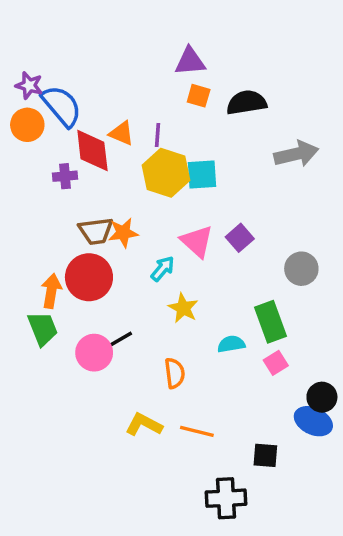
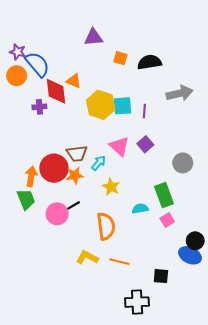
purple triangle: (190, 61) -> (93, 37), moved
purple line: (157, 135) -> (144, 111), moved
brown trapezoid: (96, 231) -> (77, 154), moved
orange star: (123, 233) -> (75, 175), moved
orange semicircle: (175, 373) -> (106, 226), size x1.5

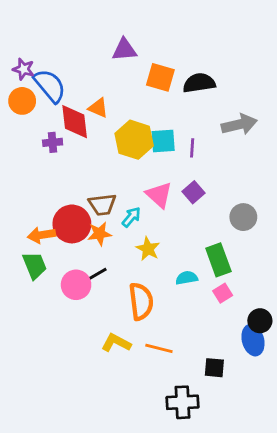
orange square: (120, 58) -> (160, 77), size x1.5
orange arrow: (31, 176) -> (41, 235), turned -108
blue ellipse: (190, 255) -> (253, 340), turned 50

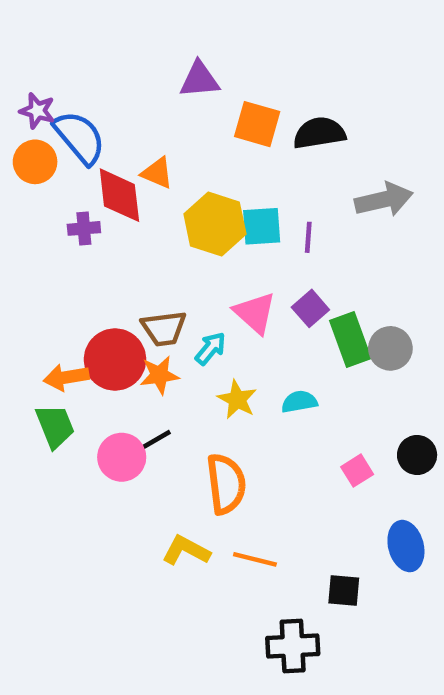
green rectangle: (218, 260) -> (350, 340), moved
cyan semicircle: (187, 278) -> (299, 402), moved
black circle: (260, 321) -> (417, 455), moved

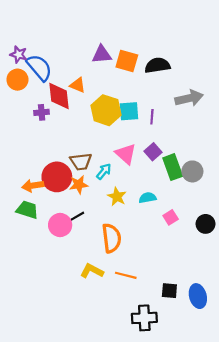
purple triangle: (199, 80) -> (102, 54), moved
green trapezoid: (55, 426) -> (27, 210), turned -50
pink square: (357, 471) -> (171, 217), moved
blue ellipse: (406, 546) -> (198, 296), moved

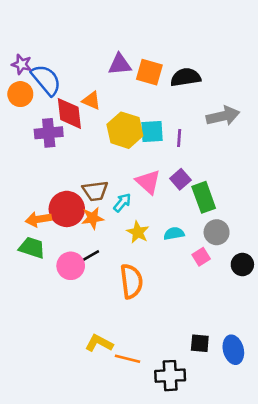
purple cross: (42, 112) -> (49, 133), size x1.5
gray circle: (192, 171) -> (217, 232), moved
yellow L-shape: (92, 271) -> (99, 343), moved
orange line: (126, 275) -> (127, 359), moved

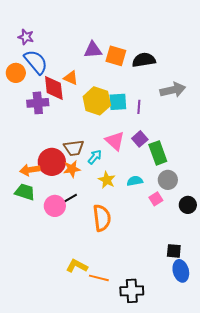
purple star: (22, 64) -> (26, 37), moved
black square: (200, 343) -> (174, 251), moved

